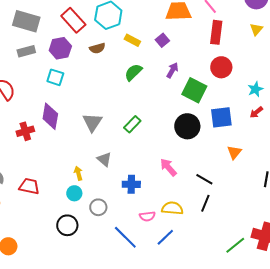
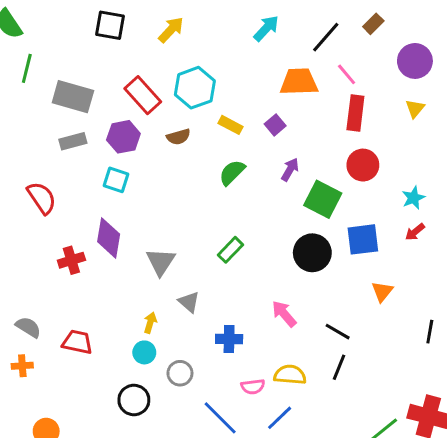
gray triangle: (92, 122) -> (161, 262), moved
yellow arrow: (78, 173) -> (150, 323), turned 32

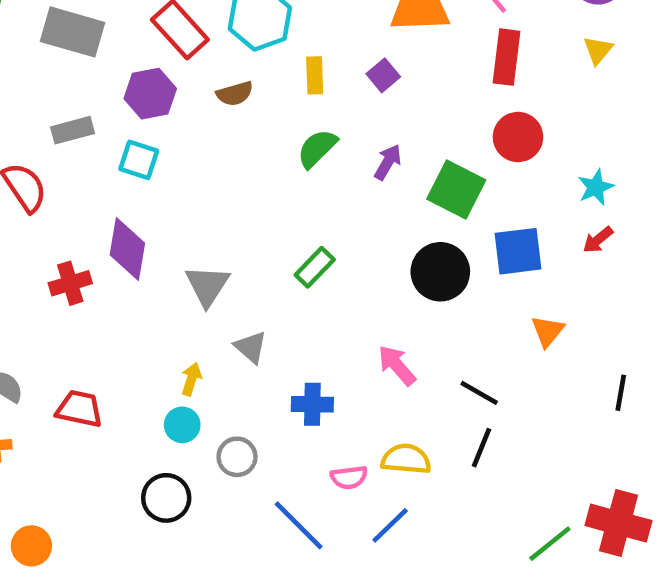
yellow rectangle: (231, 125) -> (315, 75), turned 60
gray rectangle: (73, 141) -> (73, 130), moved
purple arrow: (290, 170) -> (388, 162), moved

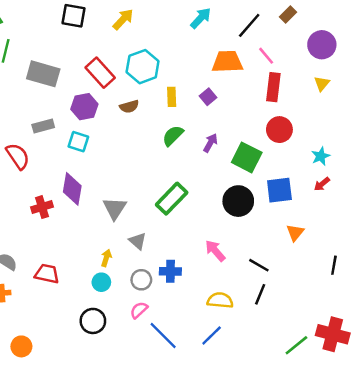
green rectangle: (315, 267) -> (172, 199), size x1.5
gray circle: (237, 457) -> (141, 280), moved
pink semicircle: (349, 477) -> (139, 310), moved, turned 144

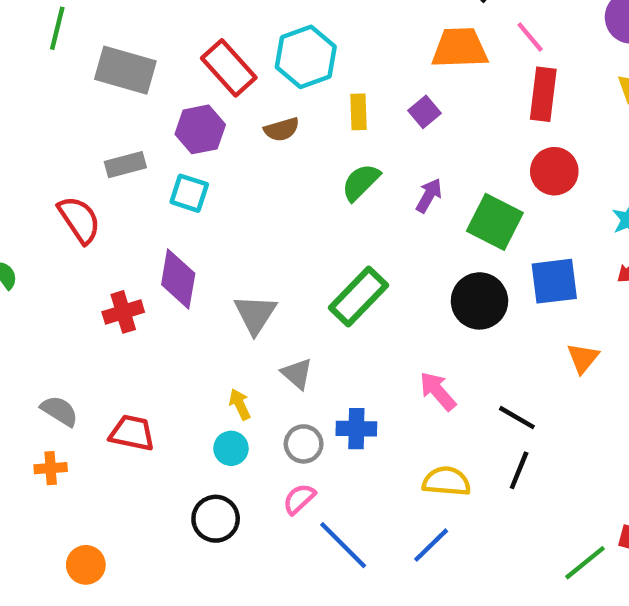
yellow arrow: (106, 258) -> (240, 404), turned -42

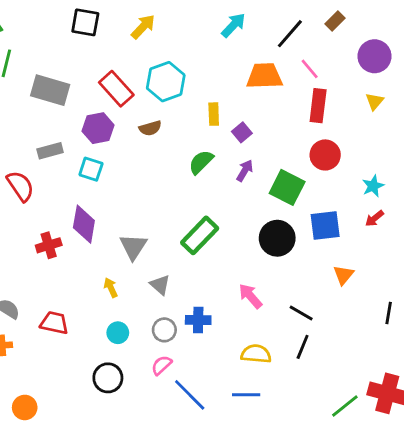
yellow rectangle: (359, 112) -> (214, 114), moved
purple square: (425, 112) -> (242, 132), moved
yellow arrow: (240, 404) -> (111, 288), moved
blue line: (431, 545) -> (246, 395), turned 44

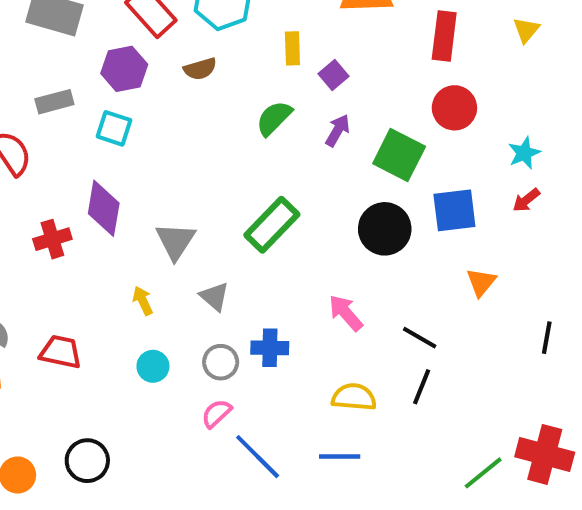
black circle: (108, 378) -> (87, 461), moved

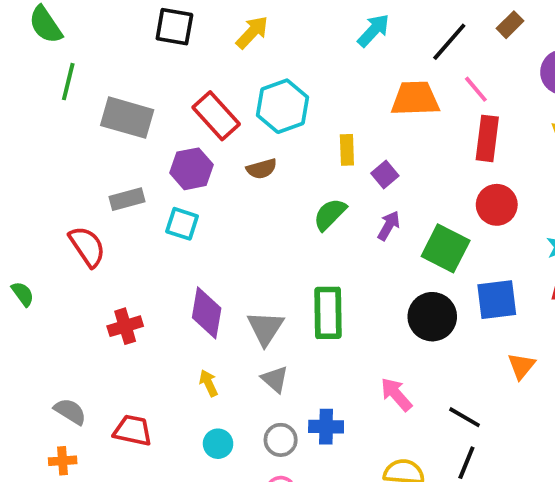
purple diamond: (104, 208) -> (207, 313), moved
green rectangle: (272, 225) -> (328, 313), turned -45
gray triangle: (176, 241) -> (265, 328), moved

